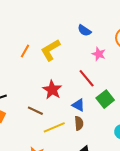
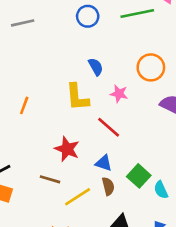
blue semicircle: (84, 30) -> (96, 67), turned -144
yellow L-shape: (50, 50) -> (77, 97), moved, turned -55
green square: (105, 99) -> (139, 176), moved

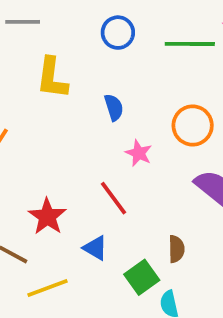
yellow L-shape: (77, 97) -> (52, 78), moved
brown semicircle: (108, 186) -> (176, 249), moved

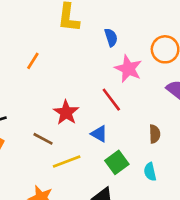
pink star: (139, 153) -> (128, 69), size x1.5
green square: (142, 277) -> (117, 162), moved

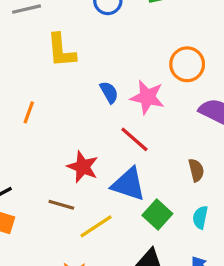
blue semicircle: (111, 37) -> (109, 92), moved
blue triangle: (99, 134) -> (128, 184), size x1.6
cyan semicircle: (150, 172) -> (200, 217), turned 36

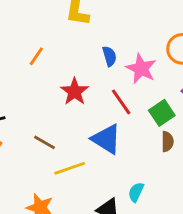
red star: (83, 167) -> (75, 92), moved
green square: (157, 215) -> (162, 113), moved
cyan semicircle: (200, 217) -> (136, 192), moved

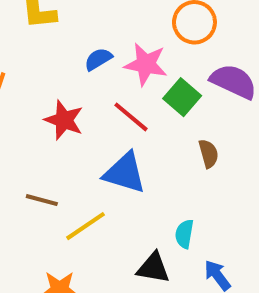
blue semicircle: (109, 56) -> (98, 59), turned -90
green square: (162, 113) -> (182, 97), moved

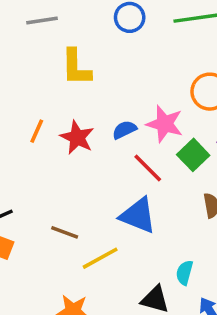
blue semicircle: (98, 59) -> (124, 130), moved
red star: (64, 120) -> (77, 137), moved

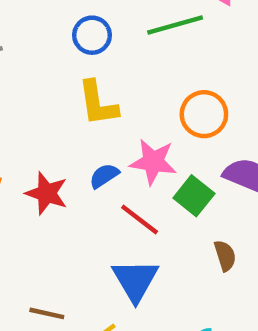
yellow L-shape: (76, 67) -> (98, 103), moved
blue triangle: (138, 215) -> (135, 280), turned 45

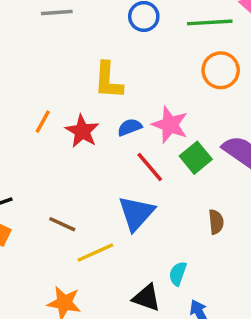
yellow L-shape: (98, 103) -> (108, 80), moved
orange circle: (204, 114) -> (221, 70), moved
brown semicircle: (225, 256) -> (216, 222), moved

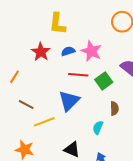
orange line: (43, 122) -> (15, 77), moved
green square: (196, 158) -> (104, 81), moved
red line: (150, 167) -> (78, 75), turned -48
cyan semicircle: (178, 274) -> (98, 128), moved

